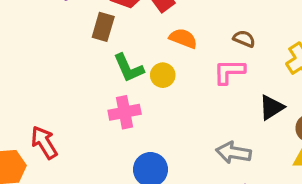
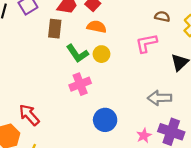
orange semicircle: (183, 38) -> (97, 27), moved
brown semicircle: (244, 39) -> (162, 17), moved

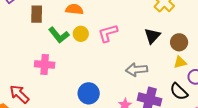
pink L-shape: (146, 43) -> (108, 33), moved
pink cross: (80, 84) -> (45, 65), moved, turned 30

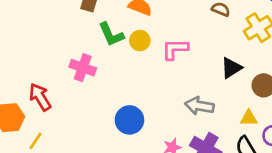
yellow triangle: (180, 62) -> (249, 118), moved

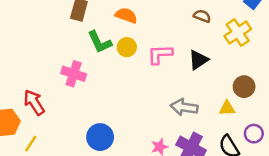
black triangle: (231, 68) -> (198, 60), moved
yellow triangle: (249, 118) -> (227, 108), moved
blue circle: (129, 120) -> (100, 137), moved

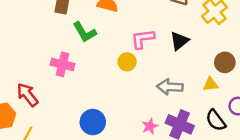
yellow circle: (127, 47) -> (127, 62), moved

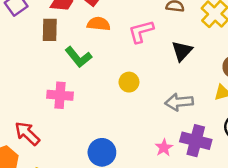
pink L-shape: (143, 39) -> (141, 31), moved

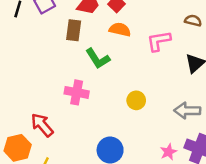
yellow circle: (129, 82) -> (136, 100), moved

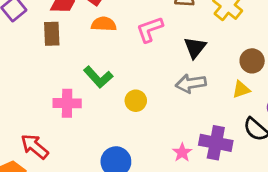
green L-shape: (98, 59) -> (98, 77), moved
gray arrow: (187, 111) -> (191, 83), moved

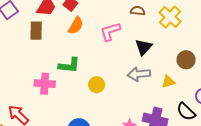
orange semicircle: (104, 24) -> (76, 26), turned 114
green L-shape: (98, 77) -> (69, 65), turned -45
yellow triangle: (241, 89) -> (168, 82), moved

